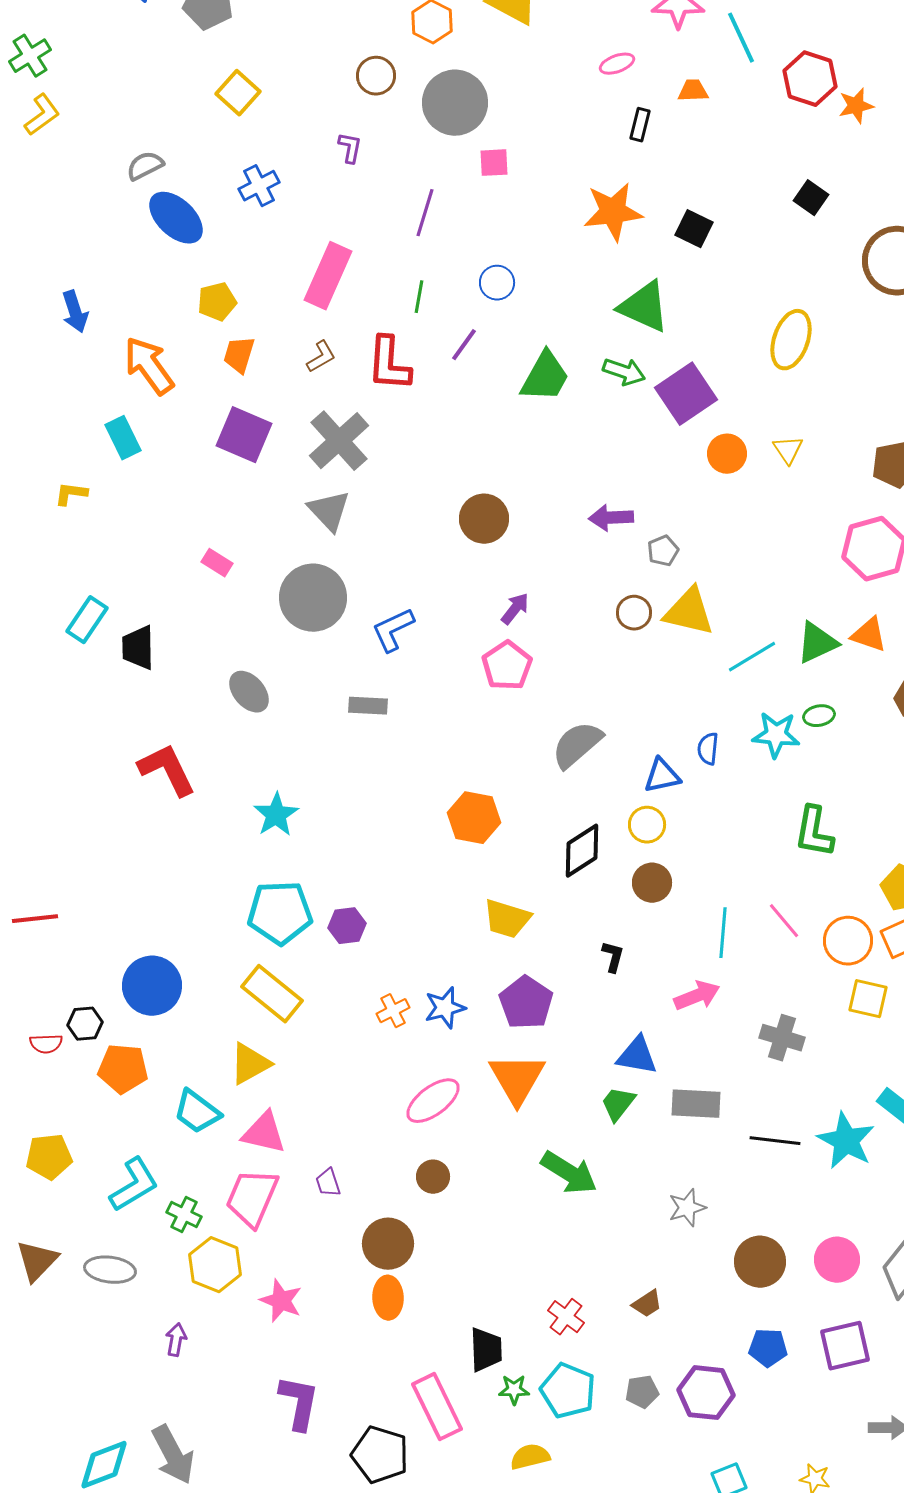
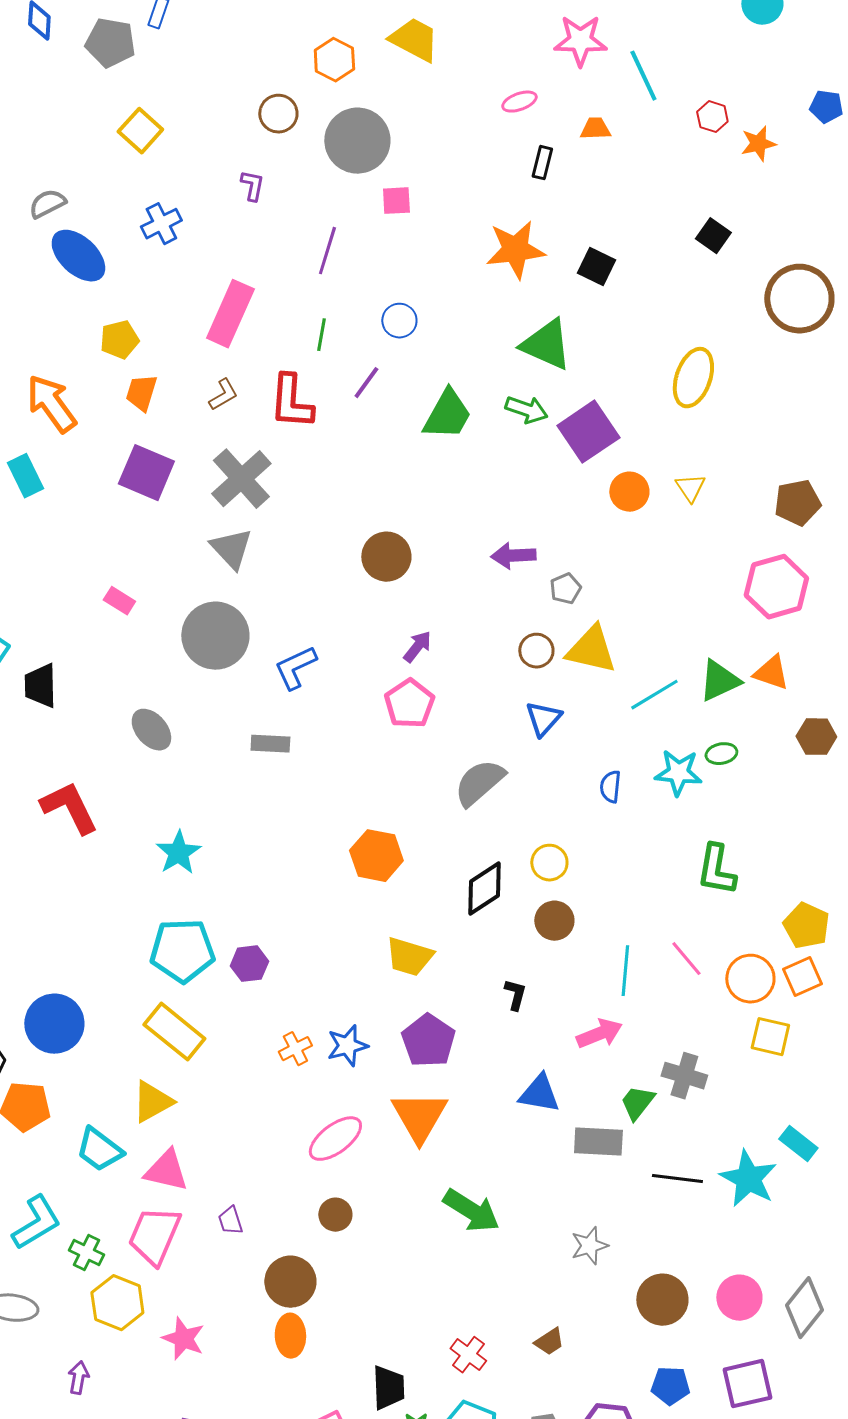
red hexagon: (810, 79) -> (712, 117), size x0.6
blue triangle: (662, 776) -> (543, 719), moved, turned -36
green trapezoid: (618, 1104) -> (637, 1103), moved

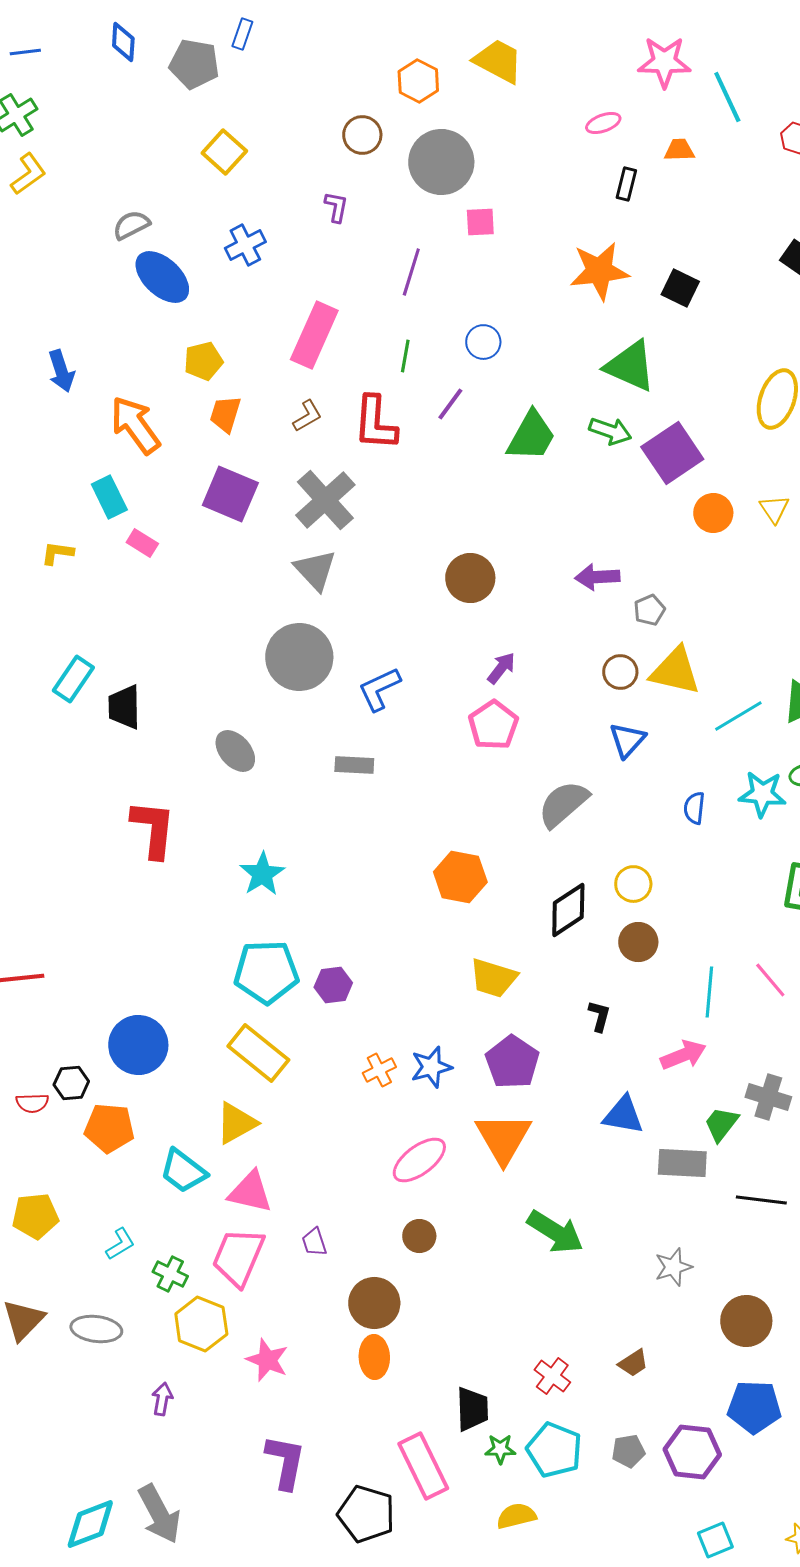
pink rectangle: (119, 601) -> (142, 543), moved
red L-shape: (69, 808) -> (153, 829), turned 32
cyan L-shape: (36, 1223) -> (120, 1244), size x0.6
blue pentagon: (670, 1386) -> (754, 1407), size x1.4

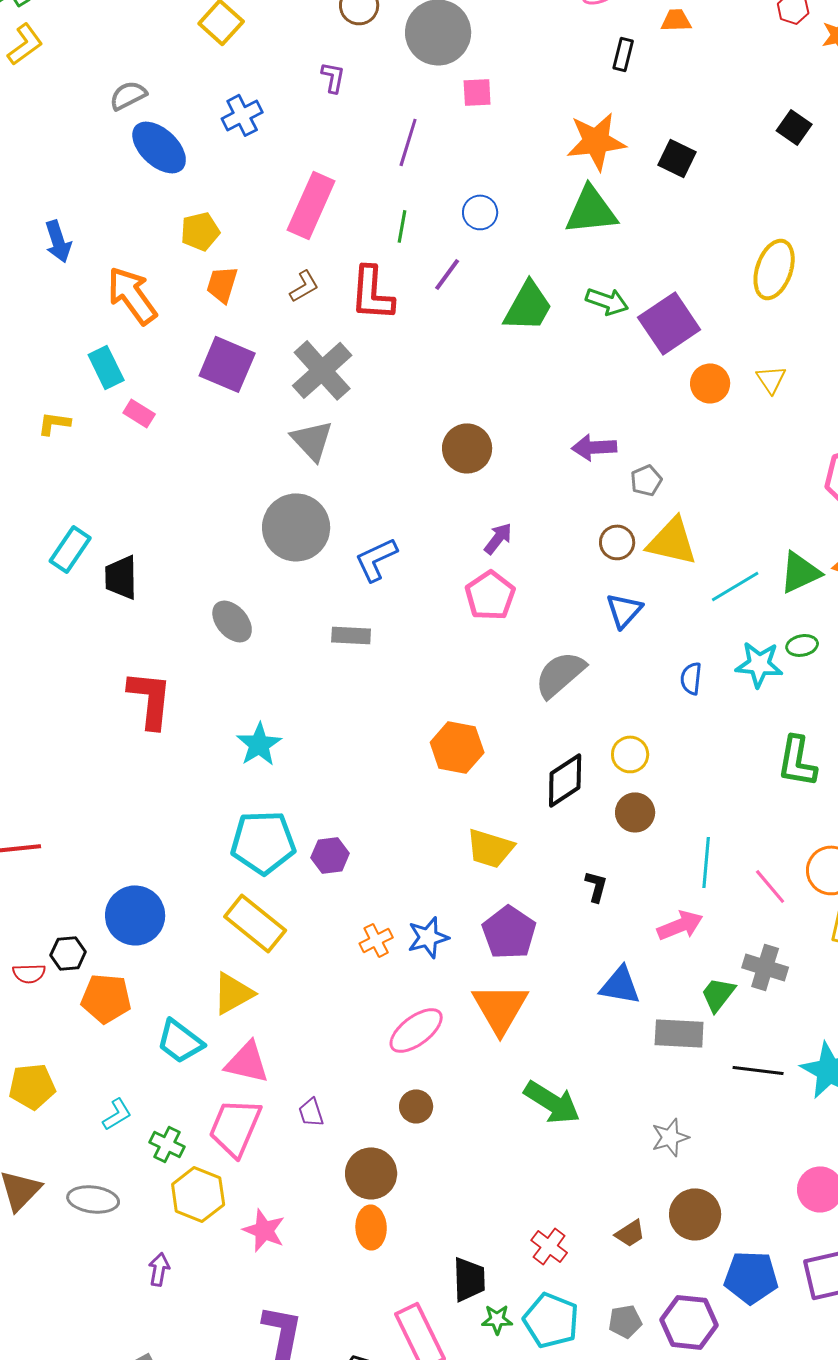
green triangle: (630, 366) -> (591, 210), moved, turned -30
pink line: (770, 980) -> (770, 886), moved
brown circle: (746, 1321) -> (695, 1214), moved

